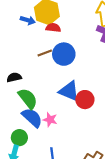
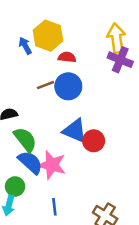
blue arrow: (28, 20) -> (25, 46), turned -136
red semicircle: (53, 28) -> (67, 57), moved
pink star: (50, 120) -> (52, 165), size x1.6

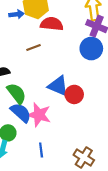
blue arrow: (25, 46) -> (16, 14), turned 112
red semicircle: (67, 57) -> (52, 24), size x1.5
blue circle: (68, 86) -> (91, 49), moved

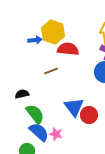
blue triangle: (58, 86) -> (74, 107), turned 30
pink star: (39, 115) -> (56, 134), size x0.6

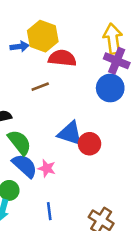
blue triangle: (74, 107) -> (70, 133), turned -35

